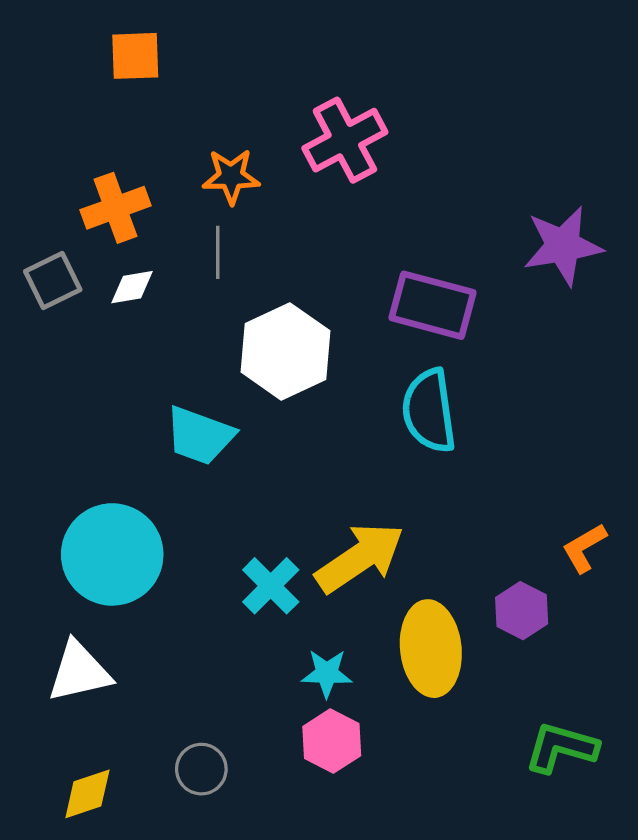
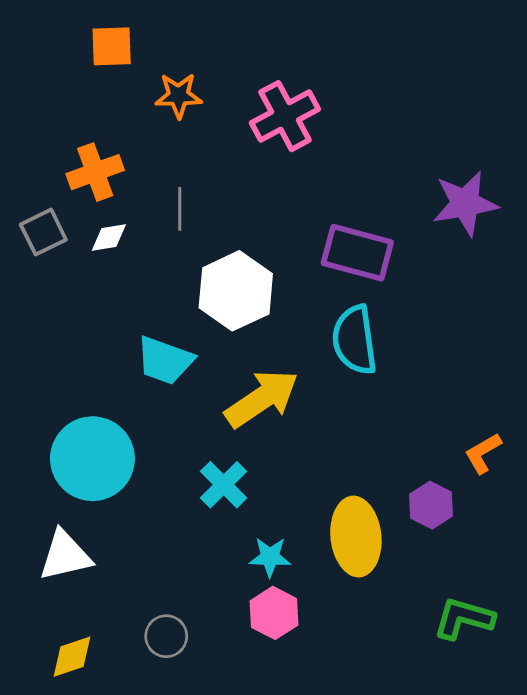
orange star: (231, 176) -> (178, 96), moved
yellow arrow: (360, 558) -> (262, 399), moved

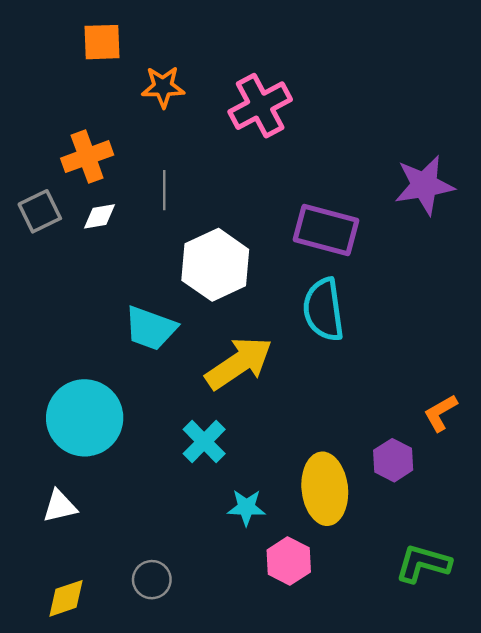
white triangle: (65, 556) -> (60, 506), size x0.7
pink hexagon: (274, 613) -> (289, 561), moved

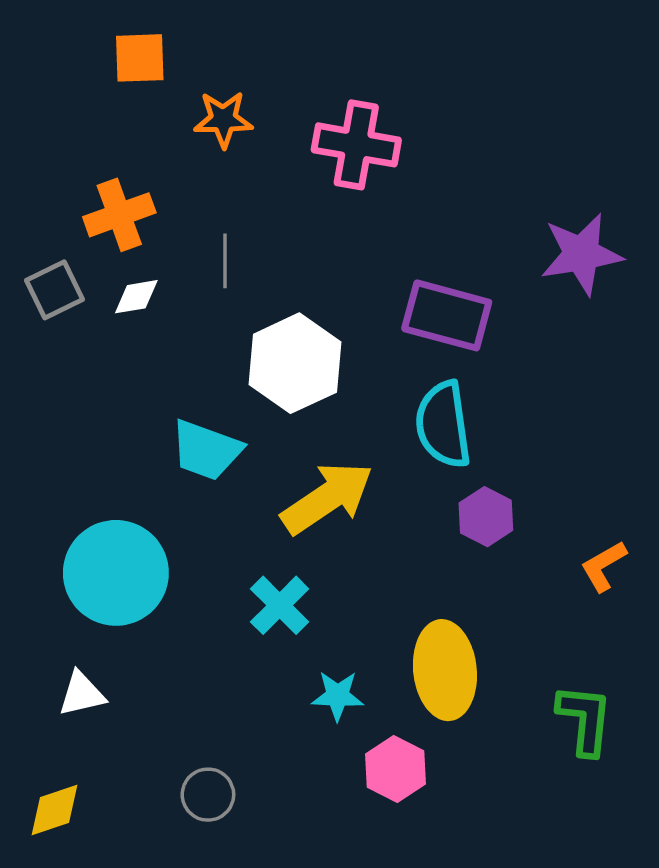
pink cross: (260, 106) -> (356, 145), turned 38
purple hexagon: (393, 460) -> (486, 517), moved
green L-shape: (423, 563) -> (585, 720), moved, turned 80
yellow diamond: (66, 598) -> (54, 810), moved

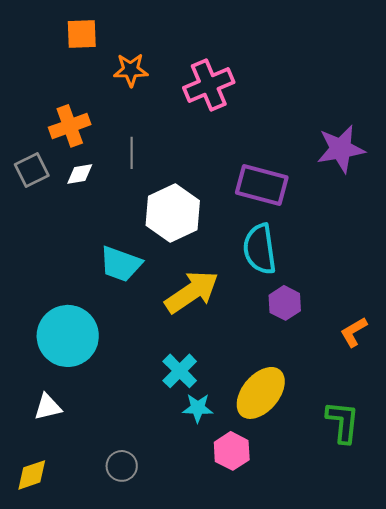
pink cross: (356, 145) -> (209, 85), turned -33
cyan cross: (280, 605) -> (180, 371), moved
yellow ellipse: (445, 670) -> (261, 393), turned 46

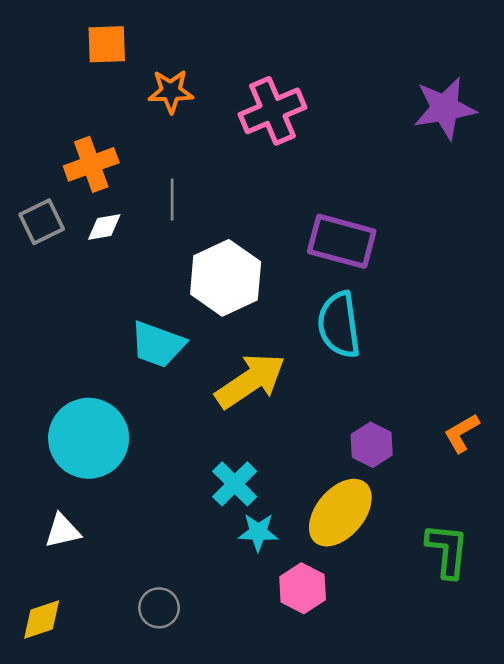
purple star: (341, 149) -> (445, 108), moved
purple hexagon: (285, 303) -> (372, 445), moved

